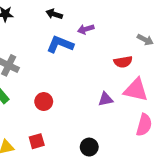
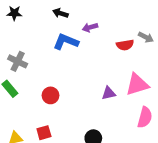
red semicircle: (123, 62) -> (125, 45), moved
pink triangle: (136, 90) -> (137, 84), turned -30

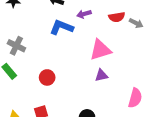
red semicircle: (125, 45) -> (117, 17), moved
pink triangle: (137, 84) -> (100, 50), moved

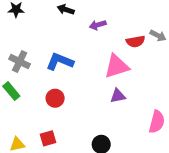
red semicircle: (117, 17) -> (135, 41), moved
blue L-shape: (61, 27) -> (60, 62), moved

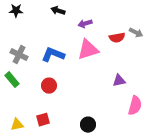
pink triangle: (117, 66) -> (88, 50), moved
purple triangle: (118, 96) -> (119, 81), moved

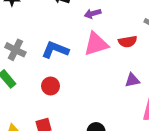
red semicircle: (117, 38) -> (128, 42), moved

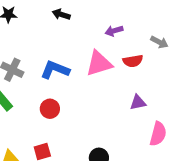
purple arrow: (93, 14) -> (114, 31), moved

